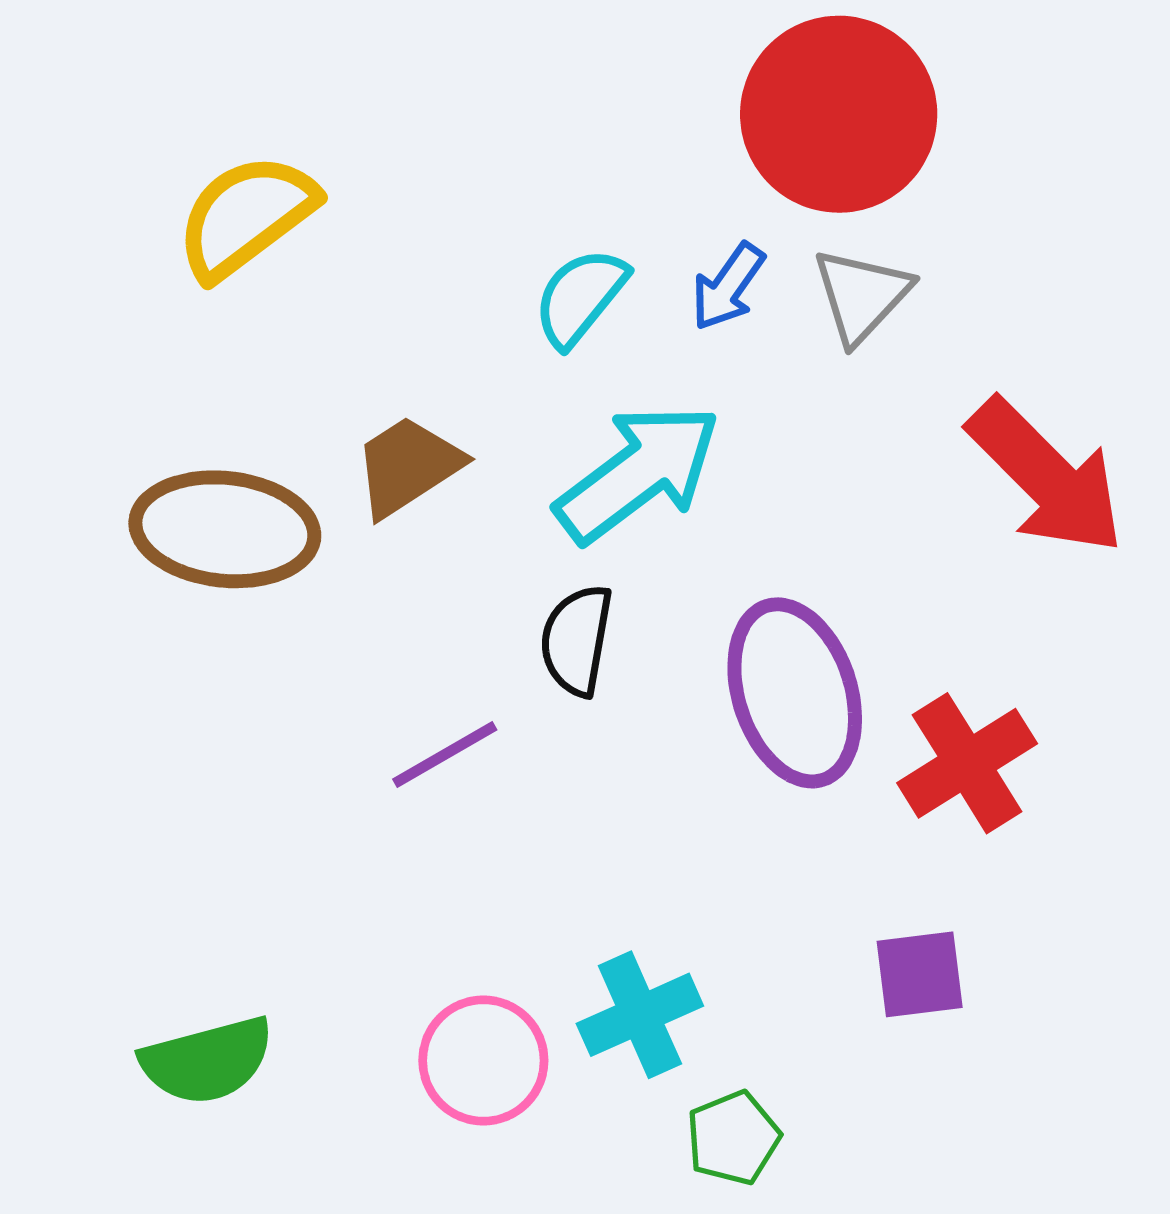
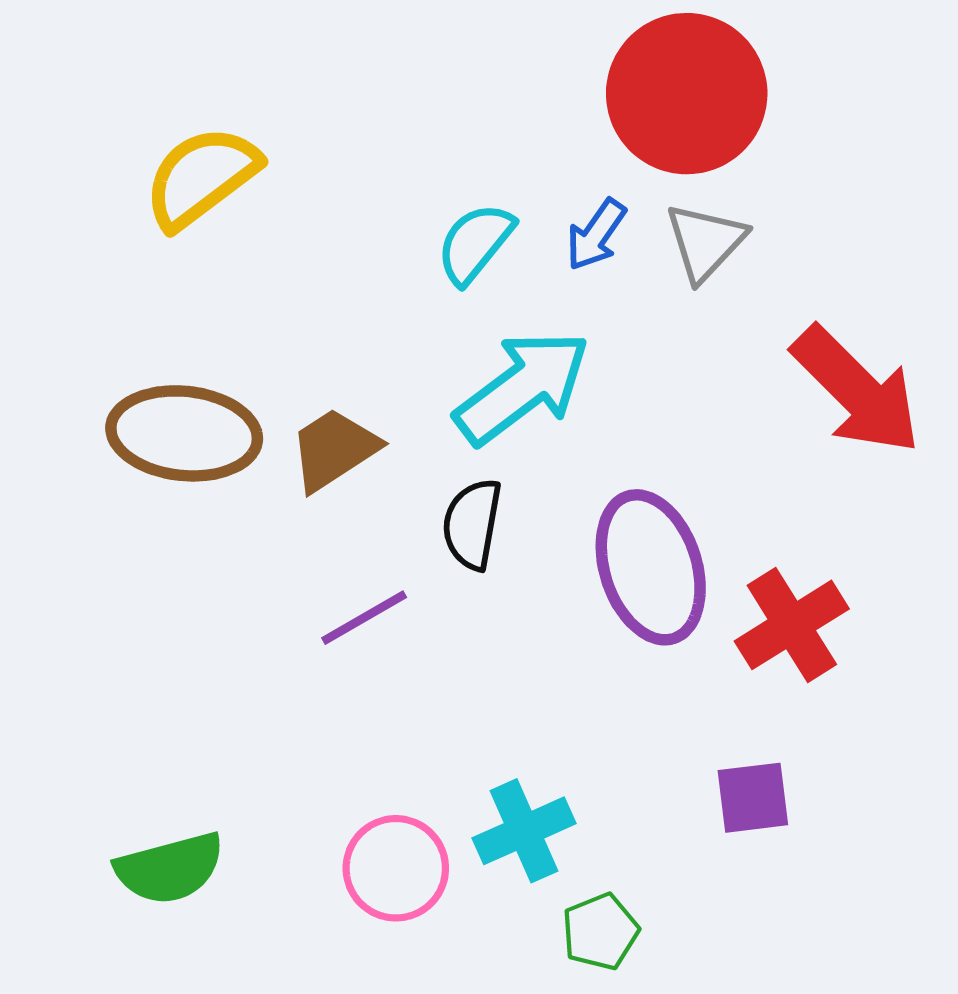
brown trapezoid: (408, 466) -> (334, 449), moved

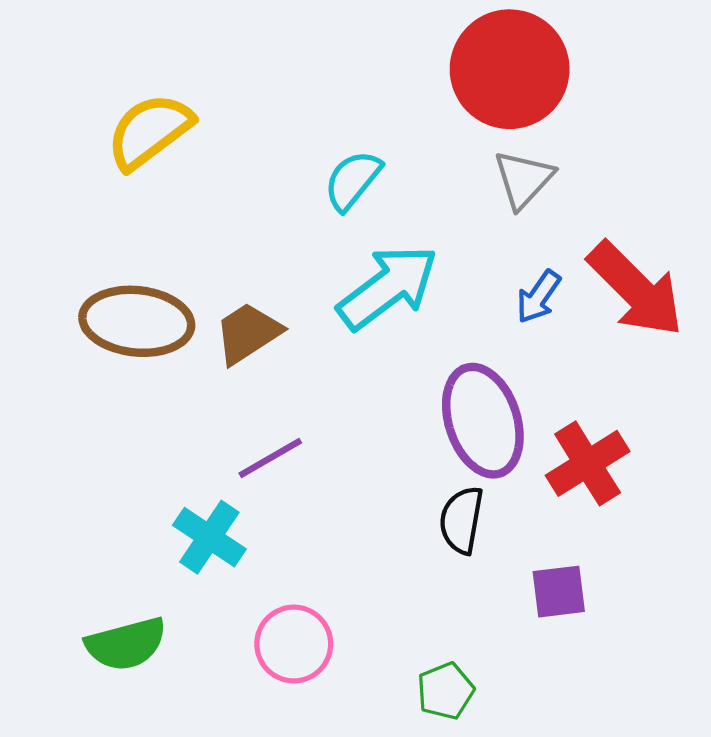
blue arrow: (596, 235) -> (538, 297), moved
black semicircle: (472, 524) -> (462, 520), moved
cyan cross: (524, 831) -> (209, 537), moved, turned -32

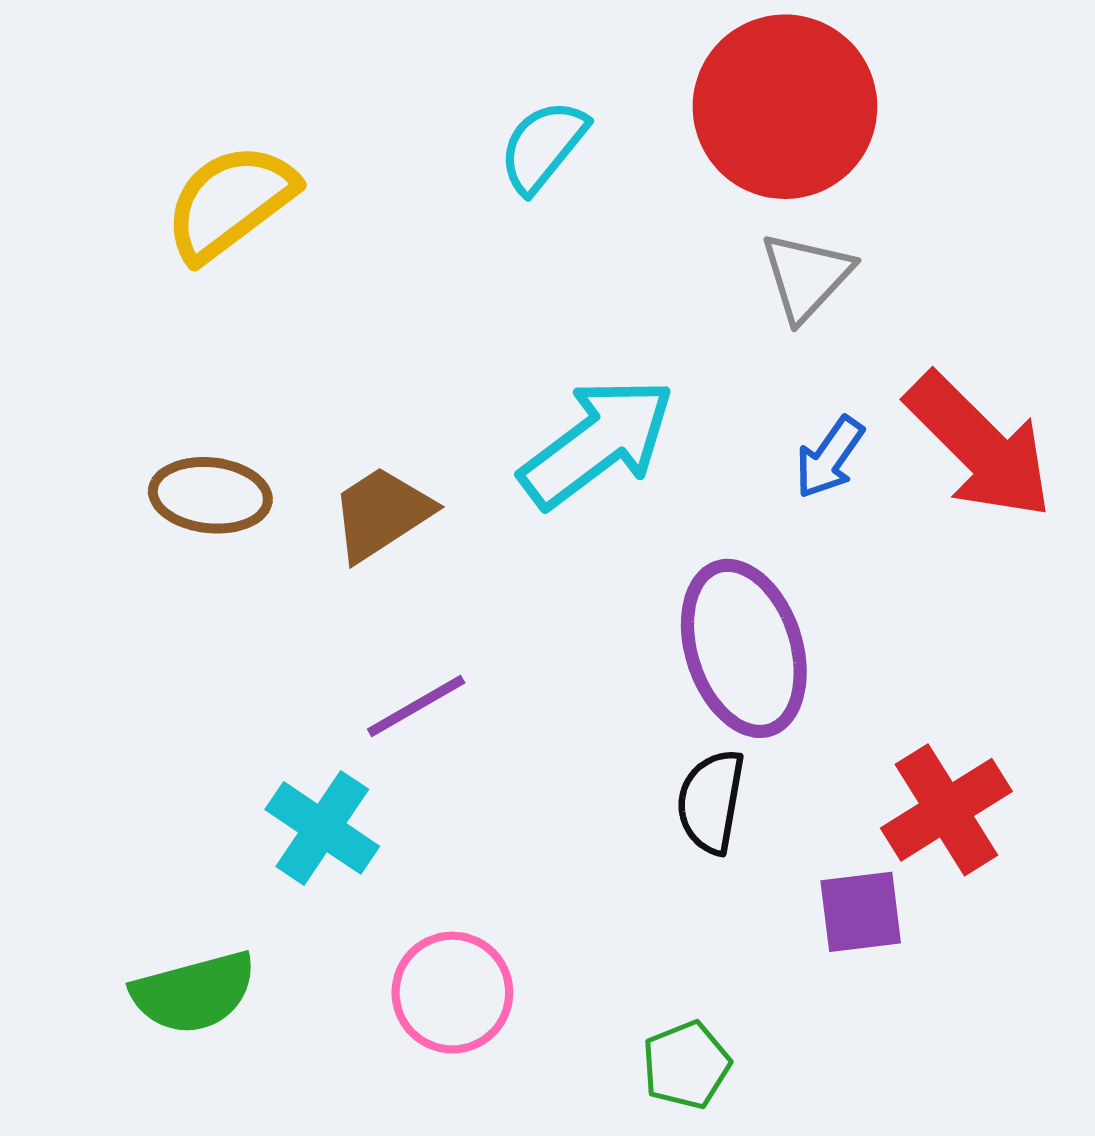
cyan semicircle: (353, 180) -> (543, 146), moved
brown ellipse: (137, 321) -> (210, 495), size x0.7
red cross: (588, 463) -> (946, 810), moved

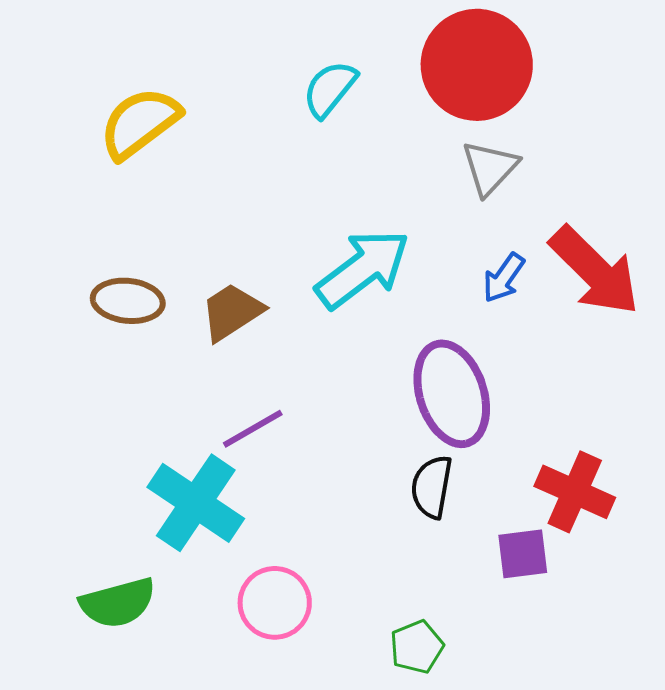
red cross: (946, 810) -> (575, 492), turned -34
cyan cross: (322, 828) -> (196, 503), size x1.4

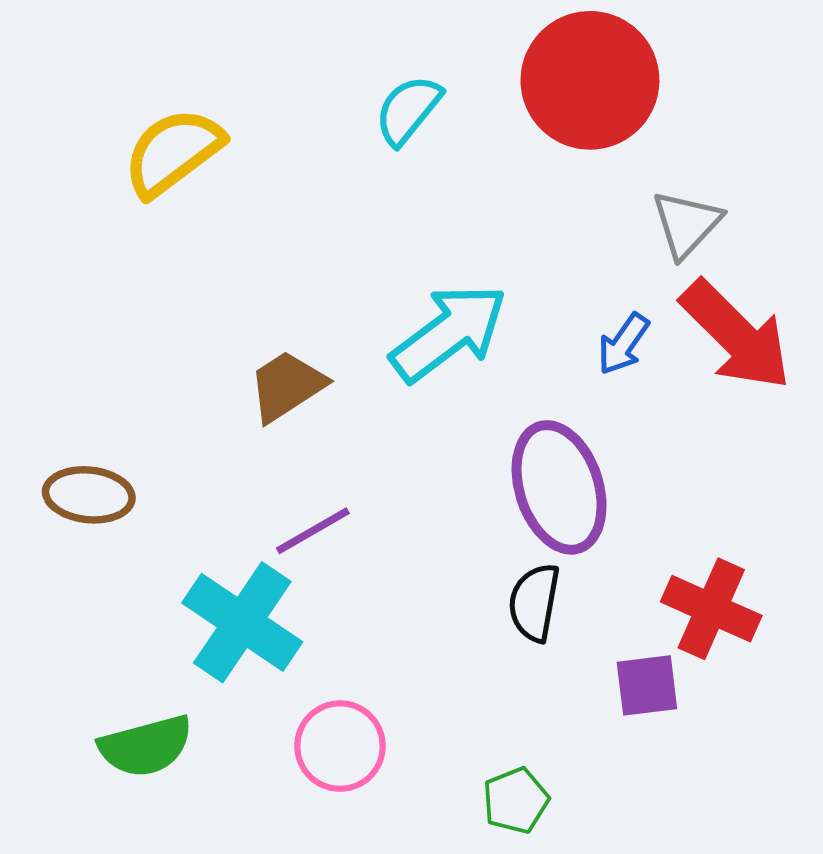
gray triangle: (490, 168) -> (687, 224), moved
brown ellipse: (128, 301) -> (89, 495), moved

